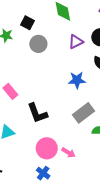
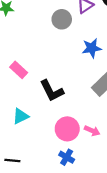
gray circle: (38, 44) -> (62, 19), moved

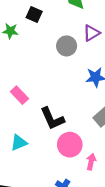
pink circle: (67, 129) -> (70, 145), moved
pink arrow: (92, 131) -> (91, 162), turned -105

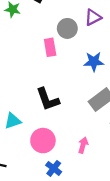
pink rectangle: (19, 95) -> (50, 47), moved, turned 30
pink circle: (70, 145) -> (43, 141), moved

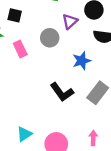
pink rectangle: (50, 47) -> (20, 49), moved
black L-shape: (48, 99) -> (62, 92), moved

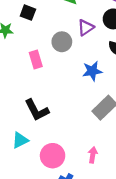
pink rectangle: (20, 49) -> (36, 59), moved
black L-shape: (62, 92) -> (37, 110), moved

